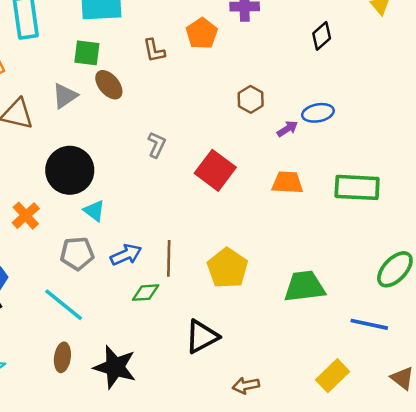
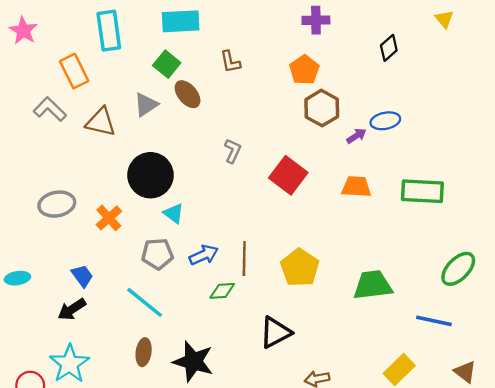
orange pentagon: (202, 33) -> (304, 70), moved
green square: (87, 53) -> (167, 64), turned 32
brown hexagon: (251, 99) -> (322, 108), size x1.4

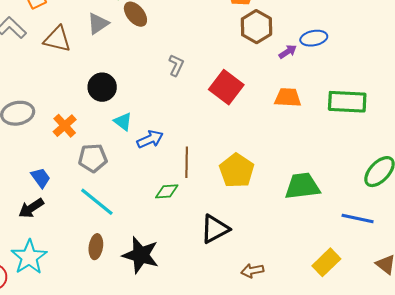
black circle: (150, 175) -> (102, 87), size x0.7
gray pentagon: (157, 254) -> (93, 158), moved
blue arrow: (204, 255) -> (150, 139), moved

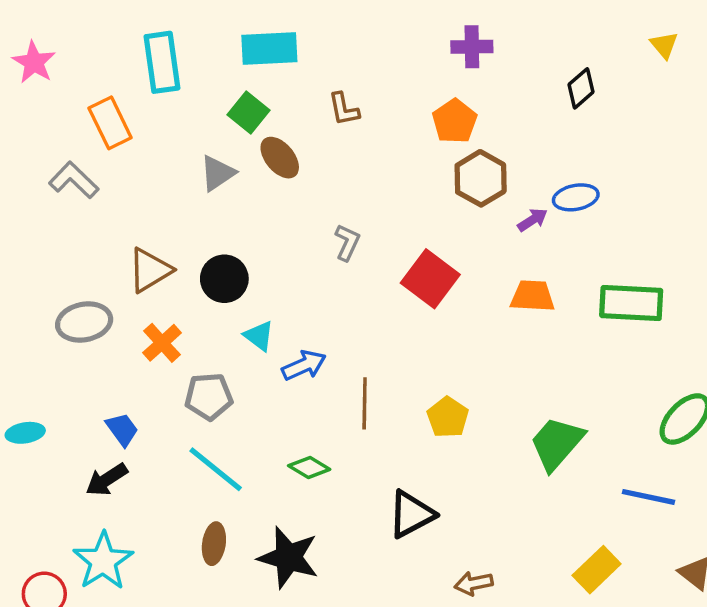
brown triangle: (57, 39) -> (150, 270), moved, turned -44
yellow pentagon: (237, 171) -> (448, 417), size x0.7
green trapezoid: (302, 186) -> (557, 443), turned -42
green diamond: (167, 191) -> (309, 467), moved, turned 35

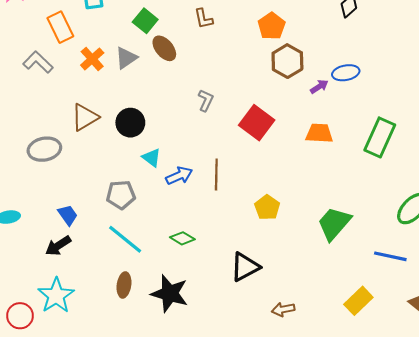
green rectangle: (631, 303) -> (380, 137), turned -69
orange cross: (162, 343) -> (92, 59), moved
brown line: (365, 403) -> (216, 175), moved

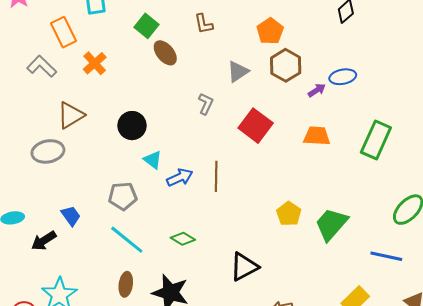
gray triangle: (126, 58) -> (238, 72), moved
brown triangle: (85, 117) -> (71, 115), moved
yellow pentagon: (267, 207) -> (289, 214), moved
black arrow: (58, 246) -> (44, 241), moved

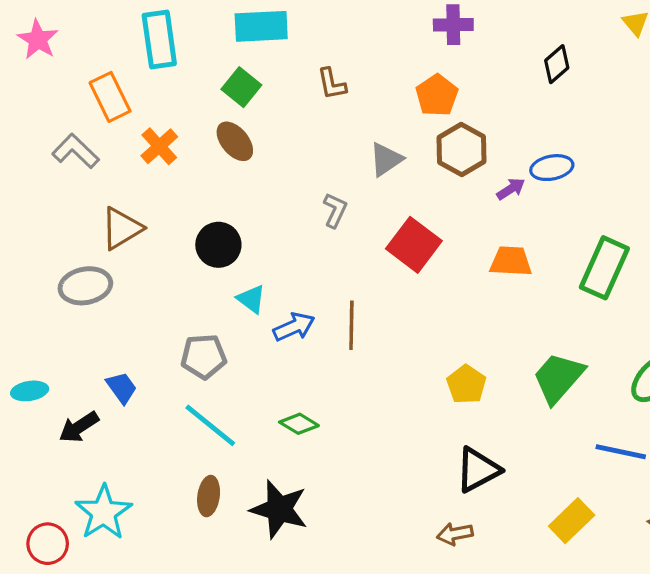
brown ellipse: (165, 53) -> (235, 141), moved
green trapezoid: (331, 224) -> (558, 378), moved
black triangle: (244, 267) -> (478, 470), moved

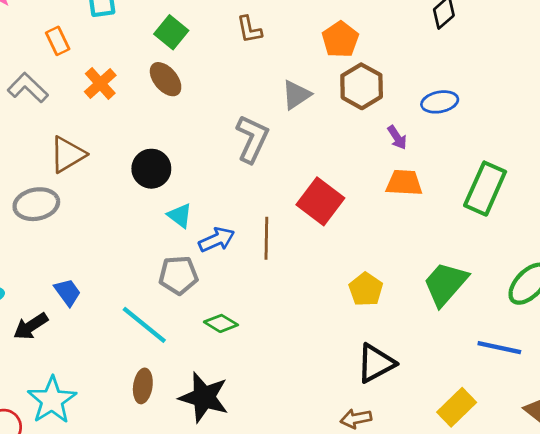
orange rectangle: (110, 97) -> (58, 41), size x0.7
purple arrow: (511, 189) -> (397, 137), moved, turned 90
gray L-shape: (335, 210) -> (252, 139), size x1.6
red square: (414, 245) -> (320, 201), moved
gray pentagon: (204, 356) -> (178, 275), moved

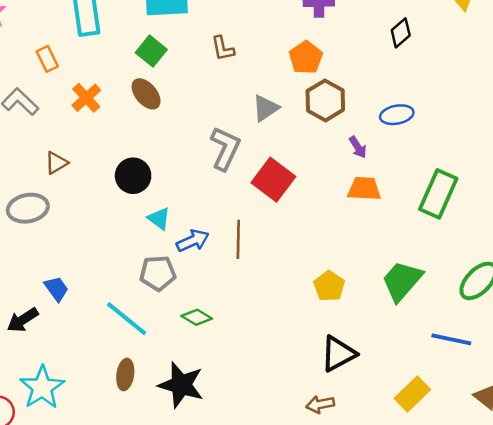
brown triangle: (68, 154) -> (56, 163), size x0.7
red square: (320, 201) -> (273, 180), moved

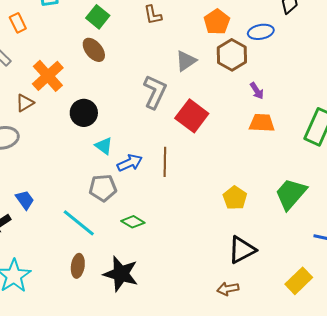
orange cross: (86, 98) -> (48, 76), moved, size x1.4
blue ellipse: (397, 115) -> (261, 32), moved

